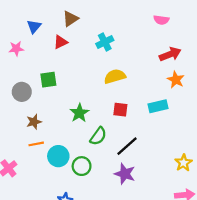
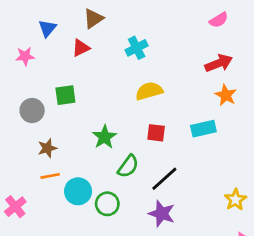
pink semicircle: (161, 20) -> (219, 20), moved, turned -40

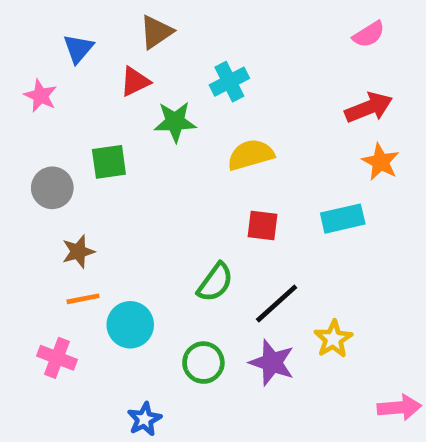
pink star: (25, 56) -> (40, 96), turned 30
green star: (104, 137) -> (175, 122), moved, turned 30
yellow star: (235, 200) -> (333, 339), moved
green circle: (107, 204) -> (203, 363), moved
pink cross: (15, 207) -> (57, 358), moved, turned -30

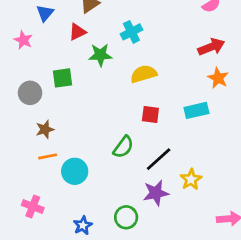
pink cross: (57, 358) -> (33, 206), moved
green circle: (203, 363) -> (126, 217), moved
purple star: (272, 363) -> (156, 193), turned -30

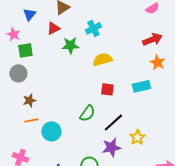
green square: (62, 78) -> (25, 50), moved

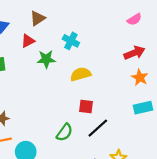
cyan cross: (93, 28) -> (71, 41), turned -35
cyan rectangle: (141, 86) -> (143, 108), moved
black line: (113, 122) -> (98, 128), moved

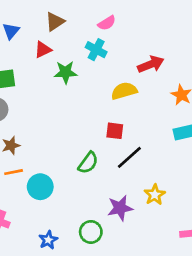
pink semicircle: (134, 19) -> (107, 23), moved
red arrow: (134, 53) -> (151, 64), moved
yellow semicircle: (81, 74) -> (124, 91), moved

